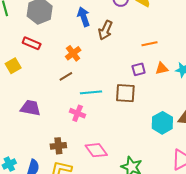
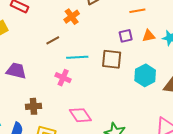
orange cross: (73, 53) -> (72, 17), moved
cyan hexagon: (162, 123) -> (145, 75), moved
brown cross: (58, 146) -> (33, 106), moved

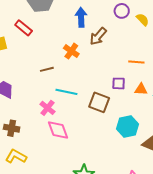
orange cross: (72, 17) -> (71, 51), turned -35
pink diamond: (80, 115) -> (58, 130), moved

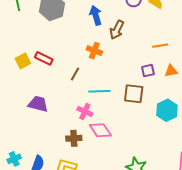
red rectangle: (24, 28) -> (44, 58), moved
brown line: (47, 69) -> (75, 74), turned -32
brown cross: (12, 128) -> (74, 138), moved

